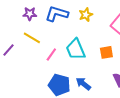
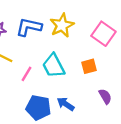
yellow star: (86, 15) -> (62, 25), size x1.5

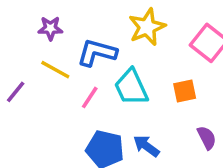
blue L-shape: (29, 27) -> (97, 53), moved

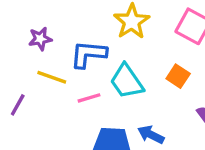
orange square: (185, 91) -> (178, 76), turned -35
pink line: (90, 97) -> (89, 98), turned 50

